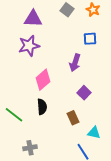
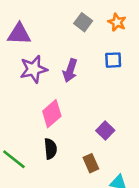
purple triangle: (33, 19) -> (19, 34), moved
purple arrow: (75, 63) -> (70, 70), moved

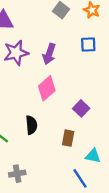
pink diamond: (52, 114) -> (47, 88), moved
brown rectangle: (91, 163) -> (68, 138), turned 35

